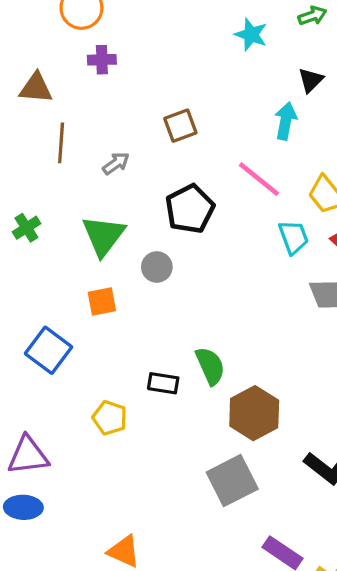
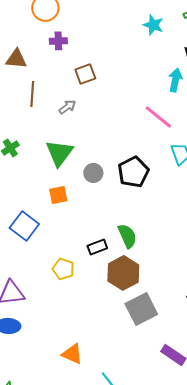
brown square: (180, 126) -> (85, 74), moved
black pentagon: (190, 209) -> (133, 172), moved
black rectangle: (163, 383) -> (97, 247), turned -30
brown hexagon: (254, 413) -> (123, 273), moved

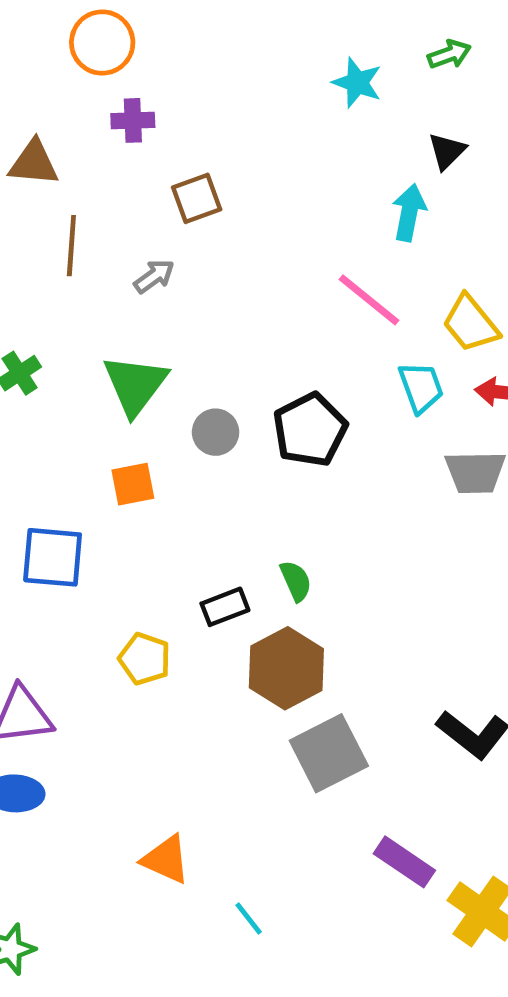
blue square: (24, 226) -> (53, 557), turned -32
green semicircle: (127, 236) -> (296, 581), size x0.7

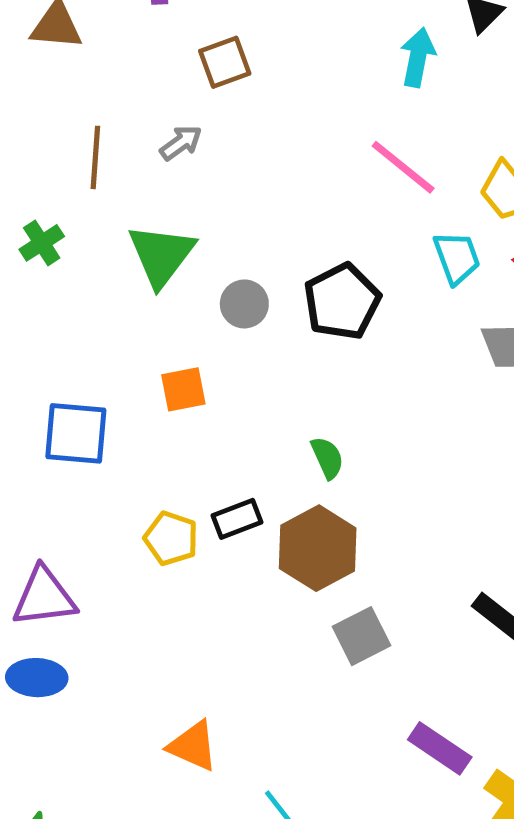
cyan arrow: (409, 213) -> (418, 57), moved
brown line: (71, 246) -> (95, 157), moved
orange square: (133, 484) -> (183, 389), moved
black rectangle: (225, 607) -> (237, 519), moved
gray square: (329, 753) -> (362, 636), size x0.7

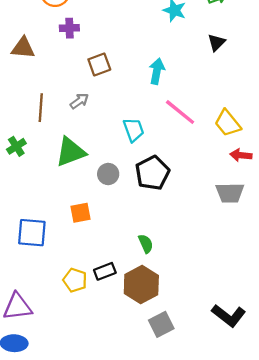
cyan arrow: (418, 57) -> (157, 71), moved
green triangle: (161, 255) -> (71, 152), turned 32
cyan trapezoid: (457, 258) -> (134, 130), moved

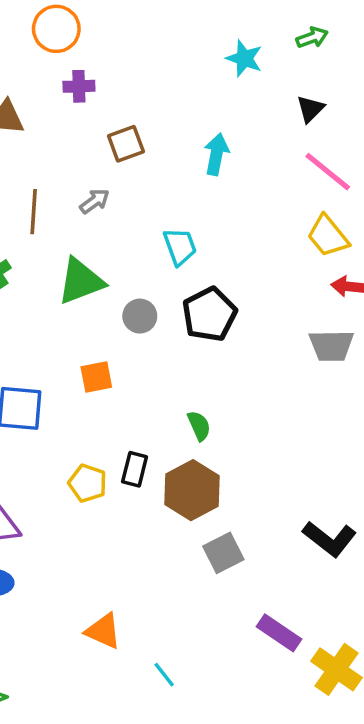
pink line: (180, 112) -> (328, 172), moved
black rectangle: (105, 271) -> (135, 469), turned -55

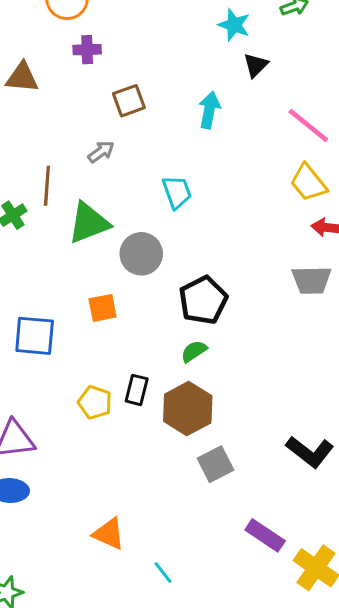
black triangle: (310, 109) -> (256, 65), moved
brown line: (34, 212) -> (47, 186), moved
black pentagon: (209, 314) -> (203, 300), moved
gray circle: (140, 316) -> (141, 254), size x1.4
green semicircle: (199, 426) -> (194, 351), turned -100

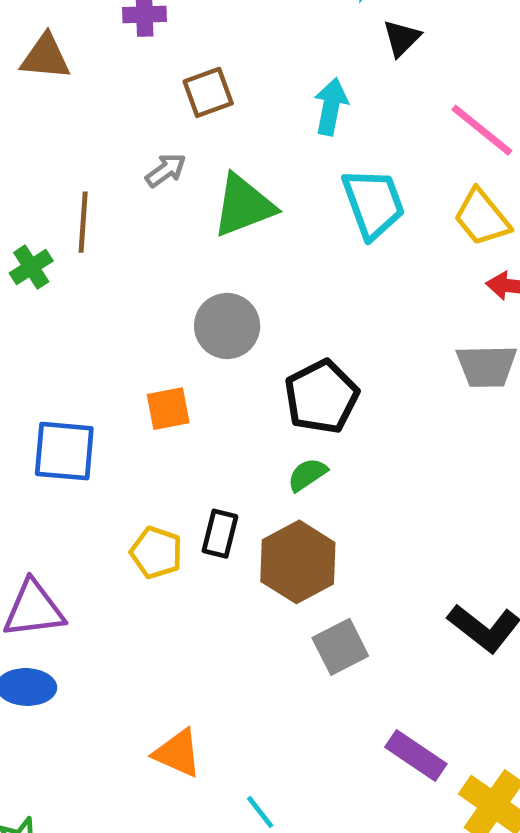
cyan trapezoid: (177, 192) -> (373, 203), moved, size x1.4
green triangle: (89, 223) -> (244, 206), moved

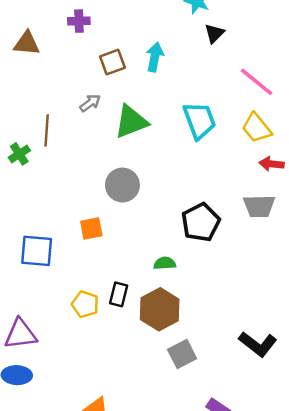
cyan arrow: (331, 107) -> (155, 57), moved
black pentagon: (321, 397) -> (201, 222), moved
green semicircle: (307, 475) -> (165, 263), turned 30

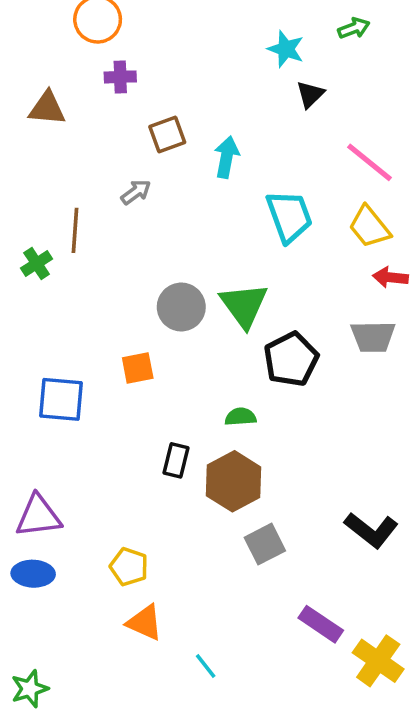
cyan arrow: (155, 57) -> (227, 157), moved
green triangle: (131, 122) -> (244, 305), moved, turned -45
yellow pentagon: (85, 304) -> (129, 567), moved

